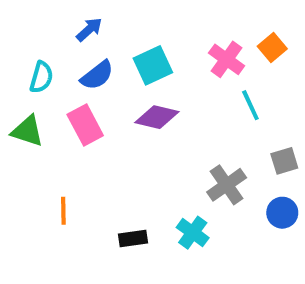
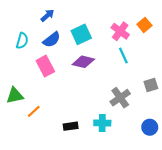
cyan line: (250, 105) -> (123, 55), moved
green triangle: (27, 131) -> (15, 96), moved, turned -30
orange line: (63, 211) -> (34, 111), turned 48
blue circle: (282, 213) -> (150, 127), moved
cyan cross: (193, 233) -> (102, 123), turned -35

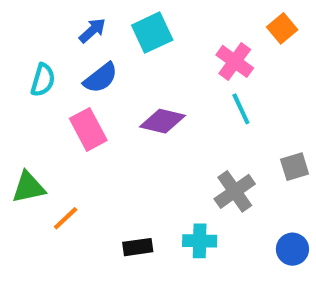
orange square: (144, 25) -> (282, 28), moved
cyan square: (81, 34) -> (152, 33), moved

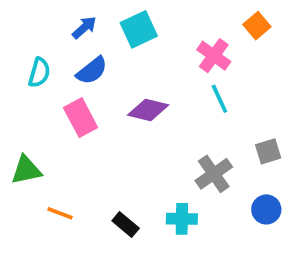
orange line: (66, 218) -> (60, 213), moved, turned 64
black rectangle: (138, 247) -> (126, 224), turned 48
blue circle: (292, 249) -> (266, 209), moved

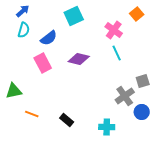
blue arrow: (84, 28) -> (23, 11), moved
cyan semicircle: (39, 73) -> (24, 30), moved
gray cross: (214, 174) -> (125, 96), moved
cyan cross: (182, 219) -> (107, 127), moved

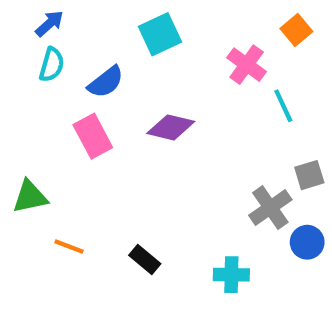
cyan line: (117, 53) -> (283, 106), moved

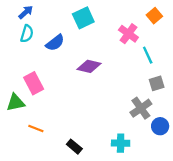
pink rectangle: (93, 136) -> (34, 83), moved
gray square: (309, 175) -> (157, 83), moved
black rectangle: (145, 260) -> (74, 147), moved

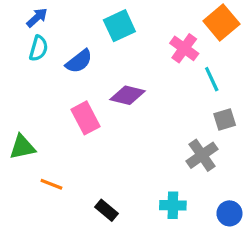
orange square: (154, 16) -> (221, 22), size x1.5
pink rectangle: (34, 83) -> (85, 118), moved
blue circle: (160, 126) -> (229, 213), moved

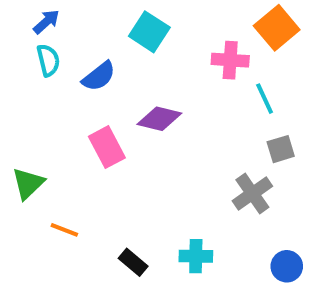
cyan square: (119, 26) -> (149, 32), turned -32
cyan semicircle: (39, 48) -> (48, 60), turned -30
pink cross: (184, 48) -> (230, 60), turned -32
green triangle: (22, 147) -> (28, 183), turned -32
cyan cross: (173, 205) -> (196, 256), moved

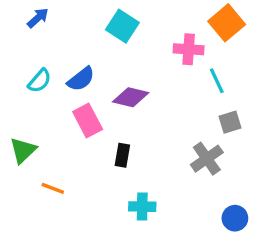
cyan semicircle: (48, 60) -> (40, 81), moved, turned 55
blue semicircle: (99, 76) -> (81, 79), moved
cyan cross: (196, 256) -> (142, 207), moved
black rectangle: (133, 262) -> (122, 155), moved, turned 60

